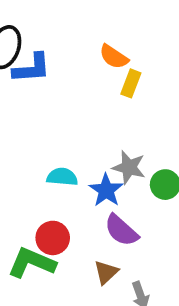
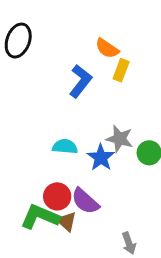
blue L-shape: (32, 68) -> (81, 81), moved, turned -48
purple semicircle: (121, 230) -> (85, 201), moved
brown triangle: (106, 272) -> (67, 221), moved, turned -35

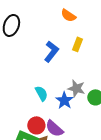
orange semicircle: (107, 48) -> (68, 15), moved
cyan semicircle: (65, 147) -> (41, 93), turned 56

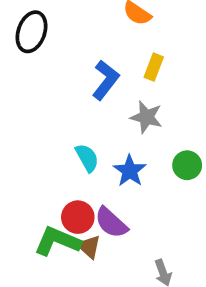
gray star: (76, 88) -> (146, 117), moved

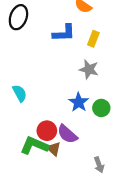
blue L-shape: (106, 80) -> (64, 33), moved, turned 50
cyan semicircle: (87, 158) -> (20, 93), moved
green circle: (187, 165) -> (101, 108), moved

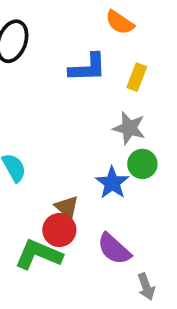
green circle: (101, 108) -> (142, 164), moved
purple semicircle: (67, 134) -> (114, 249), moved
brown triangle: (54, 149) -> (67, 207), moved

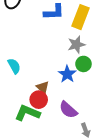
yellow rectangle: (137, 77) -> (80, 17), size x1.6
gray star: (129, 128) -> (76, 45), turned -30

